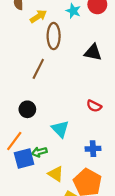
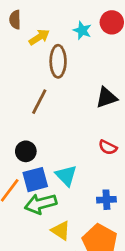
black triangle: (93, 52) -> (106, 98), moved, turned -30
green arrow: (39, 152) -> (41, 204), size x1.6
blue square: (24, 159) -> (35, 180), moved

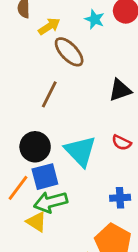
brown ellipse: (58, 61) -> (69, 52), turned -44
black circle: (26, 151) -> (35, 147), size x1.4
cyan triangle: (66, 176) -> (80, 151), moved, size x1.4
yellow triangle: (61, 231) -> (36, 222), moved

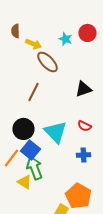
yellow arrow: (49, 26) -> (33, 44), turned 56
blue square: (45, 177) -> (30, 150), turned -36
blue cross: (120, 198) -> (83, 155), moved
green arrow: (51, 202) -> (34, 168), turned 85

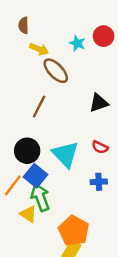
brown semicircle: (15, 31) -> (24, 25), moved
orange pentagon: (78, 196) -> (74, 231), moved

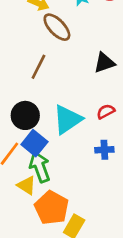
red semicircle: (100, 147) -> (106, 112), turned 126
cyan triangle: (65, 154) -> (67, 119), turned 40
orange pentagon: (74, 231) -> (52, 208), moved

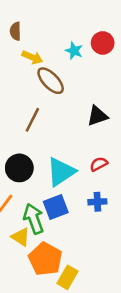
blue square: (34, 143) -> (56, 207), moved, turned 30

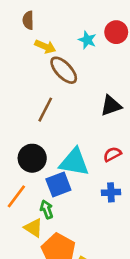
cyan triangle: (61, 172) -> (74, 162), turned 44
blue square: (56, 207) -> (58, 184), moved
green arrow: (34, 219) -> (47, 209), size x0.6

